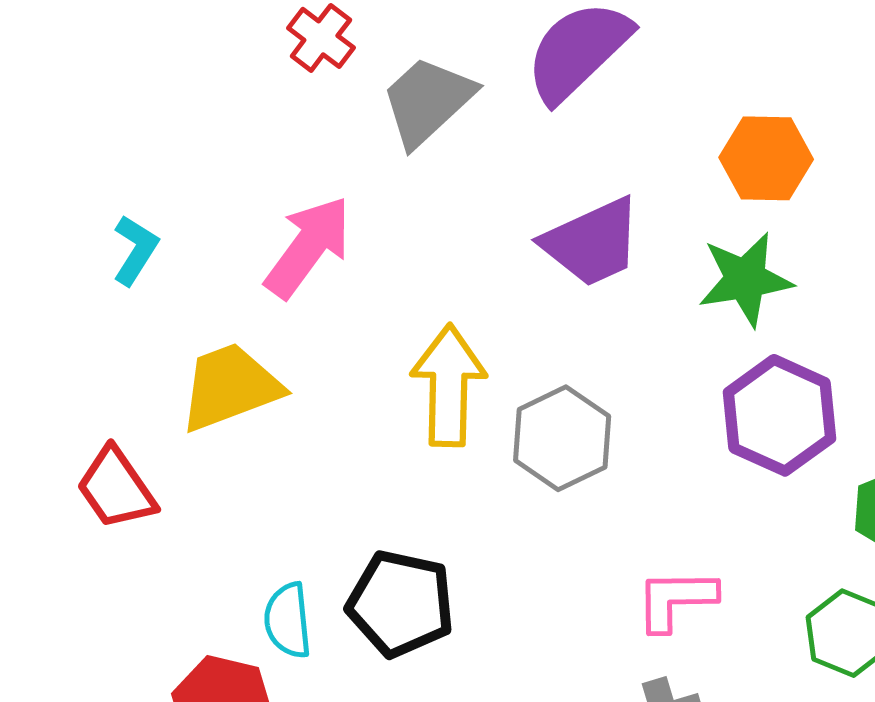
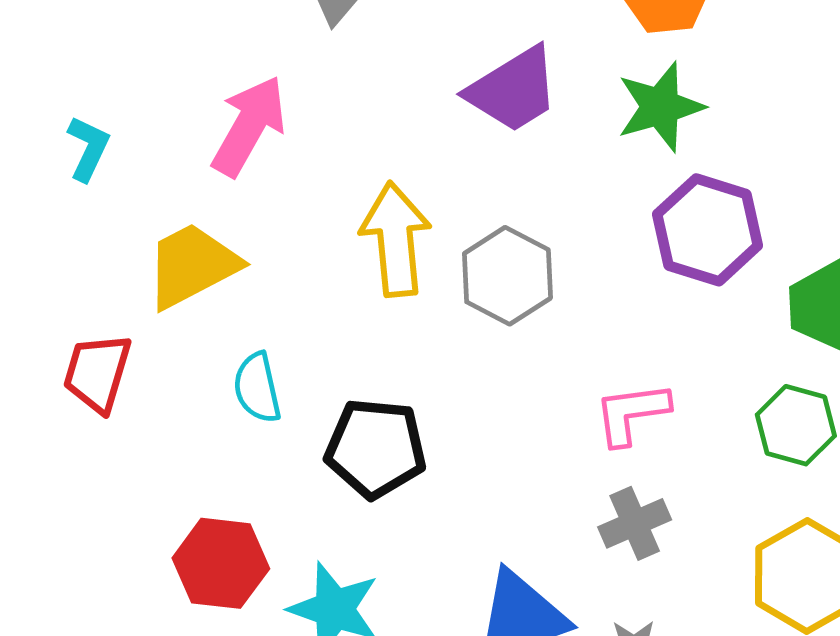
red trapezoid: (116, 488) -> (97, 373), turned 58
cyan semicircle: (288, 620) -> (257, 388), moved

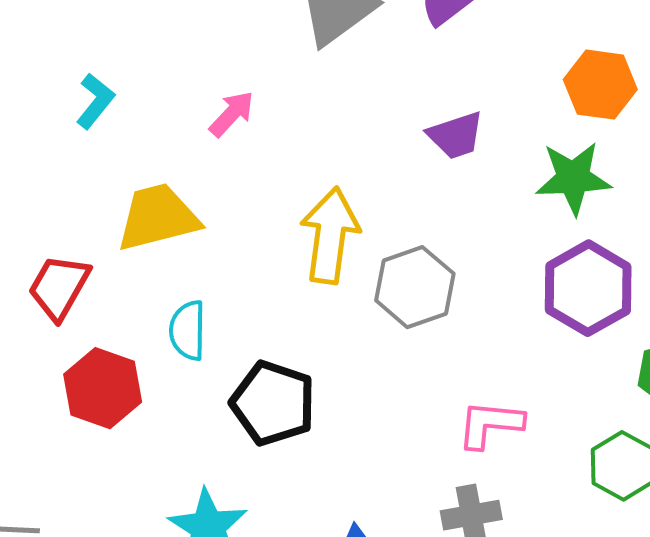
purple trapezoid: (513, 90) -> (456, 135), size x0.7
pink arrow: (249, 126) -> (232, 114), size x0.6
red hexagon: (221, 563) -> (103, 388), moved

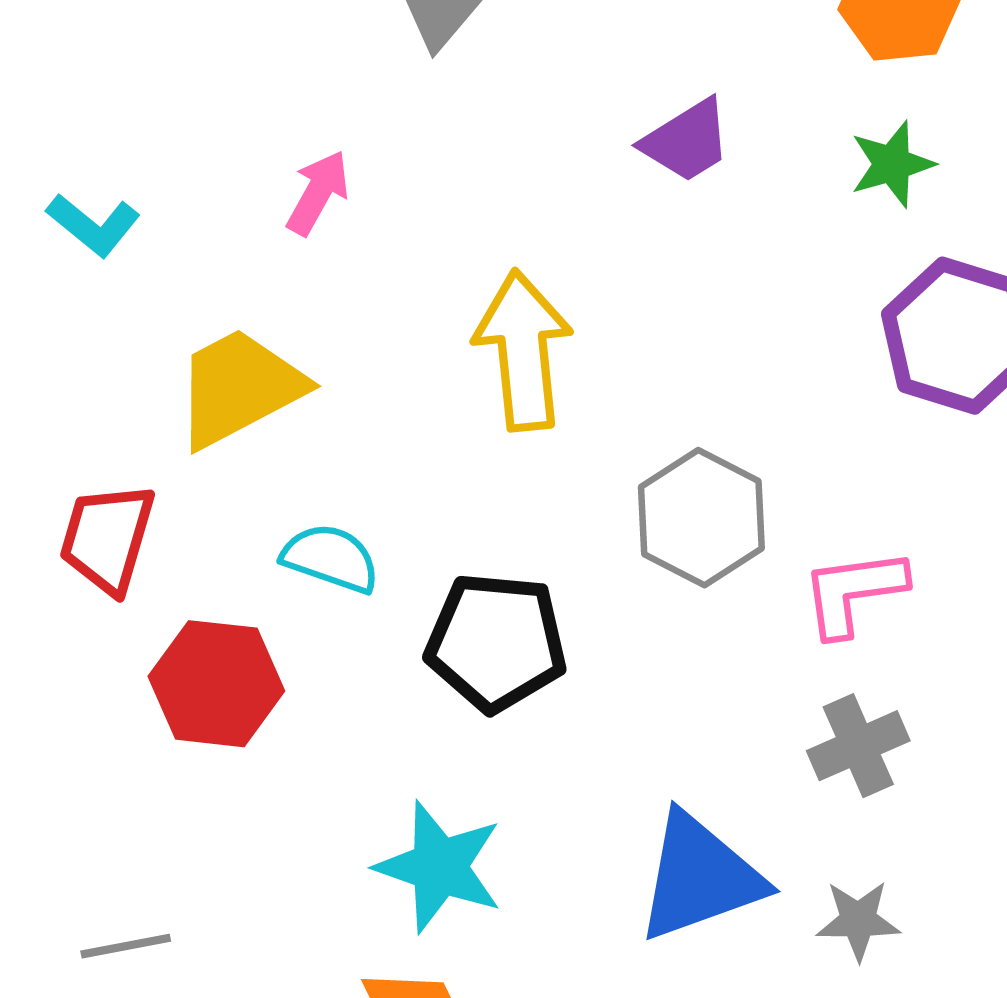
cyan L-shape: (95, 101) -> (93, 225), turned 104
green star: (573, 178) -> (892, 164), size x0.7
gray hexagon: (415, 287) -> (701, 518), moved
cyan semicircle: (188, 330) -> (331, 558), turned 122

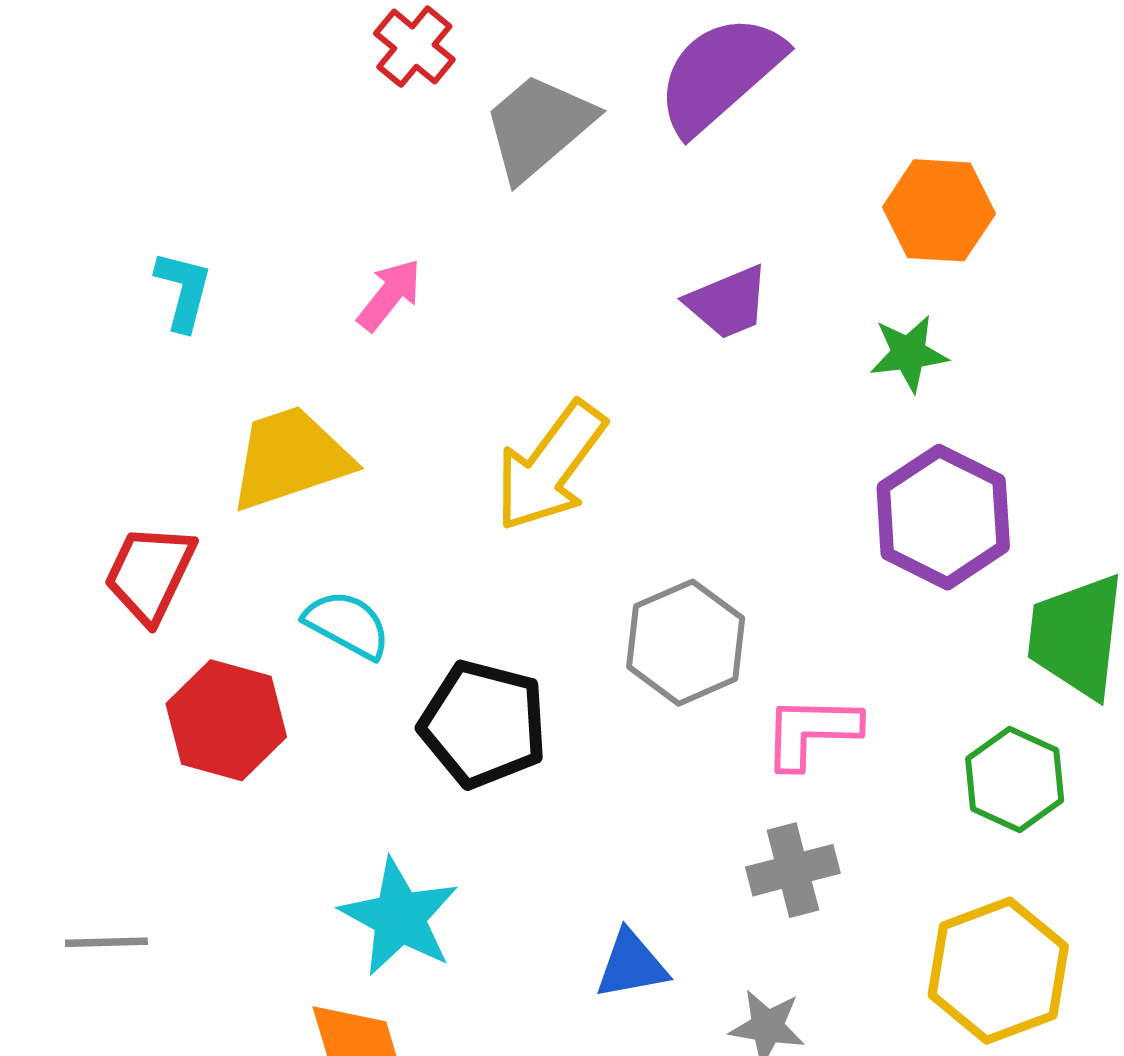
cyan L-shape: (93, 225) -> (183, 291), turned -124
yellow arrow: (523, 350) -> (550, 466), turned -147
blue triangle: (700, 877) -> (631, 965), size x0.6

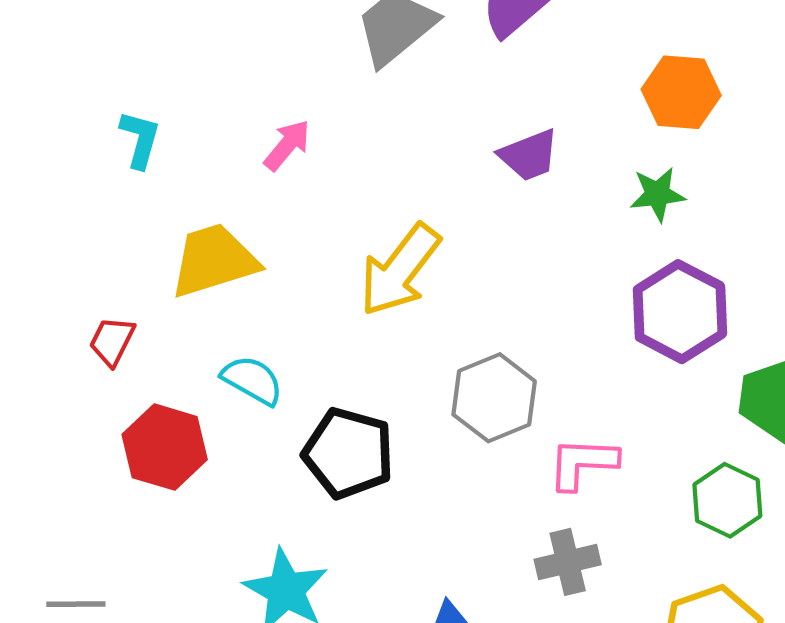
red trapezoid: (150, 574) -> (112, 341), size x0.7

